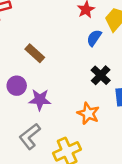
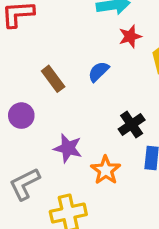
blue semicircle: (94, 38) -> (99, 72), moved
purple star: (40, 100) -> (68, 148), moved

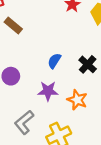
blue semicircle: (99, 72) -> (54, 61), moved
brown rectangle: (53, 79) -> (13, 26), moved

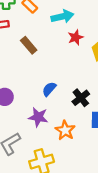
brown rectangle: (13, 26) -> (29, 45), moved

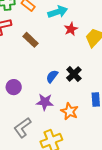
black cross: (81, 98) -> (74, 74), moved

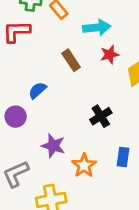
brown rectangle: (30, 40) -> (71, 60), moved
blue semicircle: (52, 76) -> (37, 90), moved

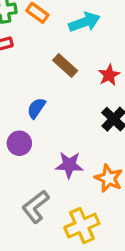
red star: (110, 55) -> (109, 75), moved

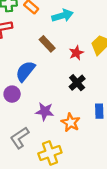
blue semicircle: (36, 108) -> (25, 71), size x1.5

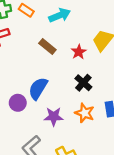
blue semicircle: (25, 71) -> (38, 88), moved
orange star: (71, 122) -> (85, 113), moved

